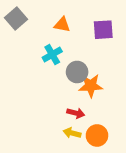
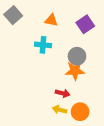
purple square: (103, 30) -> (85, 24), turned -30
cyan cross: (52, 55) -> (43, 45), turned 35
gray circle: (77, 72) -> (77, 56), moved

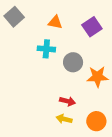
gray circle: (77, 56) -> (73, 62), moved
orange star: (75, 71) -> (97, 77), moved
orange circle: (80, 112) -> (96, 121), moved

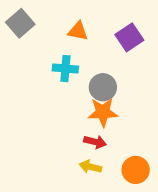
orange star: (97, 77) -> (103, 112), moved

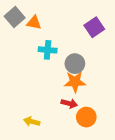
orange triangle: (78, 31) -> (34, 23), moved
yellow arrow: (90, 167) -> (32, 122), moved
orange circle: (136, 170) -> (86, 117), moved

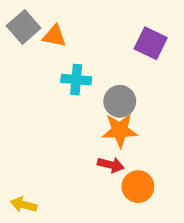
purple square: (94, 27) -> (151, 43), turned -30
yellow arrow: (32, 122) -> (24, 205), moved

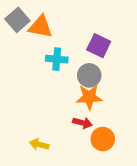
orange triangle: (54, 36) -> (40, 27), size x1.4
purple square: (151, 43) -> (99, 46), moved
yellow arrow: (24, 205) -> (39, 144), moved

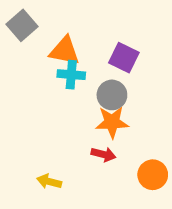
orange triangle: (40, 27) -> (64, 51), moved
orange circle: (103, 139) -> (153, 175), moved

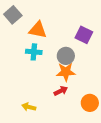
purple square: (124, 58) -> (84, 35), moved
cyan cross: (71, 75) -> (34, 52), moved
red arrow: (103, 154) -> (61, 91), turned -40

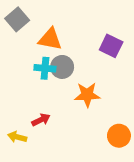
gray circle: (66, 56) -> (62, 67), moved
red arrow: (61, 91) -> (41, 120), moved
yellow arrow: (29, 107) -> (17, 137), moved

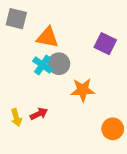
gray square: (17, 19) -> (16, 19), turned -35
cyan cross: (45, 68) -> (43, 65), turned 30
yellow arrow: (17, 137) -> (16, 118), moved, turned -120

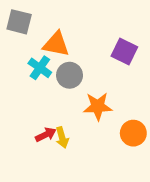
cyan cross: (43, 65) -> (40, 68), moved
yellow arrow: (16, 118) -> (62, 138), moved
orange circle: (113, 129) -> (133, 133), moved

